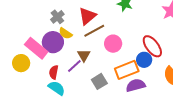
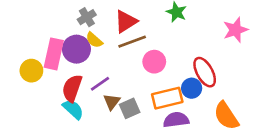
pink rectangle: (36, 48) -> (54, 54), turned 55
brown triangle: (84, 55) -> (112, 102), moved
red semicircle: (54, 72) -> (72, 88), size x1.5

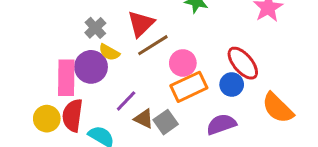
yellow circle: (31, 71) -> (47, 119), moved
red semicircle: (72, 88) -> (73, 115), moved
orange rectangle: (167, 98) -> (189, 87), moved
brown triangle: (112, 102) -> (144, 119), turned -30

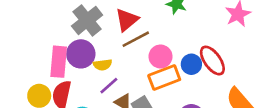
gray cross: (95, 28) -> (87, 20), size x1.6
yellow semicircle: (109, 52) -> (103, 65), moved, turned -42
blue circle: (232, 85) -> (191, 64), moved

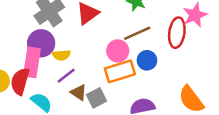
brown line: (136, 39) -> (137, 33), moved
red ellipse: (212, 61) -> (177, 33), moved, turned 40
pink rectangle: (59, 62) -> (32, 62), moved

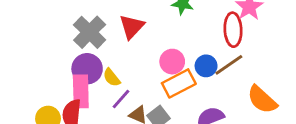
brown line: (137, 33) -> (229, 65), moved
yellow semicircle: (61, 55) -> (112, 78), turned 66

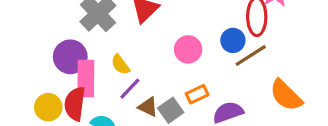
blue circle: (206, 66) -> (233, 40), moved
purple circle: (87, 69) -> (70, 57), moved
orange rectangle: (179, 83) -> (197, 94), moved, size x0.6

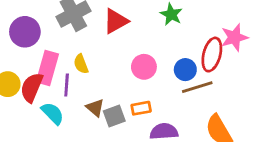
purple circle: (70, 57) -> (25, 32), moved
purple line: (130, 89) -> (67, 85), moved, turned -55

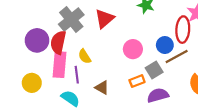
red semicircle: (32, 87) -> (58, 42), moved
gray square: (114, 116) -> (154, 70), moved

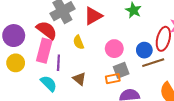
purple circle: (37, 40) -> (14, 36), moved
red semicircle: (58, 42) -> (47, 30), turned 105
yellow semicircle: (85, 56) -> (79, 42), moved
gray square: (154, 70) -> (121, 70), moved

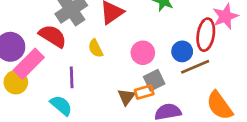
pink rectangle: (44, 51) -> (29, 64), moved, turned 35
brown triangle: (79, 79) -> (126, 97), moved, turned 32

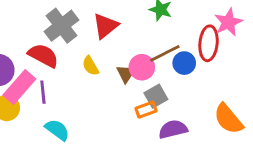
brown line: (195, 67) -> (165, 53), moved
purple line: (72, 77) -> (43, 92), moved
brown triangle: (126, 97) -> (126, 74), moved

